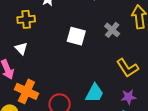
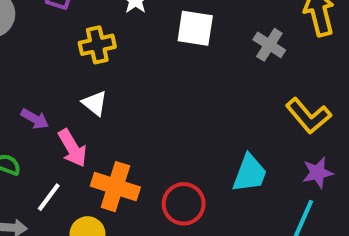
white square: (76, 36) -> (195, 28), moved

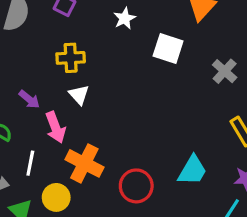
yellow cross: (97, 45) -> (71, 58), moved
white line: (49, 197) -> (30, 163), turned -35

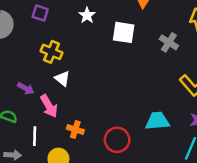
yellow cross: (71, 58) -> (52, 52), turned 35
orange cross: (84, 163) -> (75, 129), size x0.6
cyan trapezoid: (192, 170) -> (157, 121), turned -115

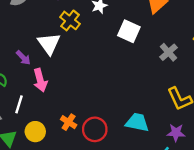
yellow cross: (52, 52) -> (70, 20), moved
white triangle: (62, 79) -> (49, 44), moved, size x1.5
orange cross: (75, 129) -> (69, 122), moved

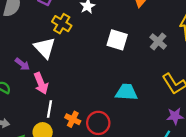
white square: (129, 31) -> (117, 40), moved
white line: (19, 104) -> (50, 109), moved
cyan trapezoid: (137, 122) -> (126, 92), moved

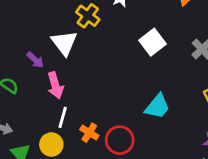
white square: (117, 40) -> (153, 42), turned 30
cyan trapezoid: (126, 92) -> (157, 106), turned 120

